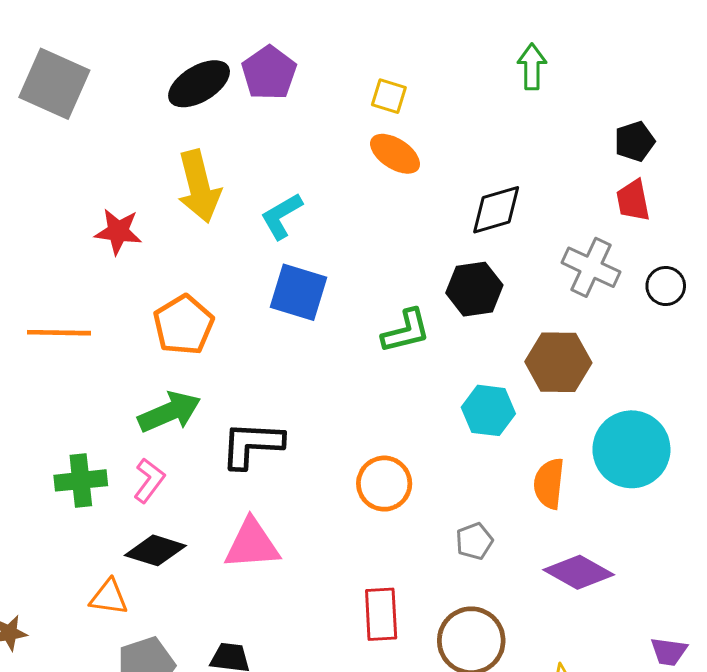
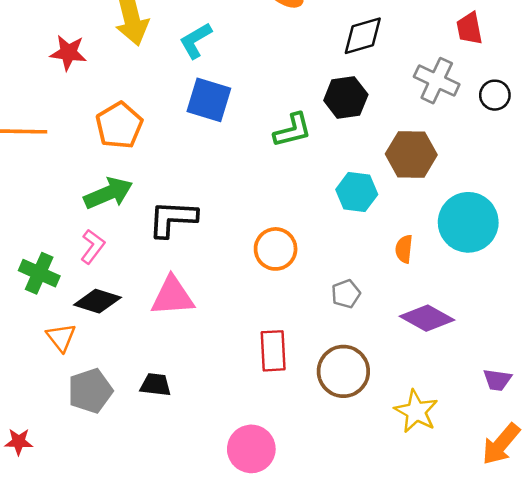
green cross: (81, 480) -> (39, 273), moved, turned 30
orange semicircle: (549, 484) -> (404, 249), size x0.7
orange triangle: (109, 597) -> (61, 337), turned 44

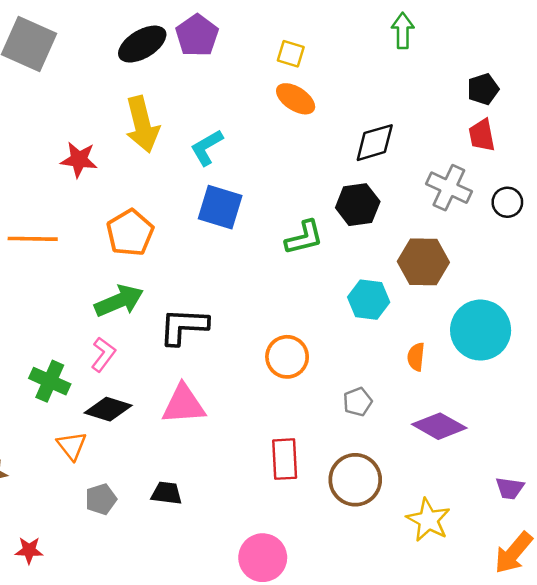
gray pentagon: (90, 391) -> (101, 499), size x0.7

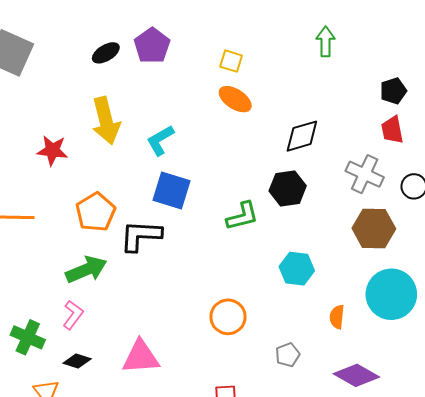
black ellipse: (142, 44) -> (106, 53), size x0.7
brown hexagon: (423, 262) -> (374, 229), moved
black L-shape: (184, 326) -> (141, 236), moved
black diamond: (108, 409) -> (77, 361), size x0.7

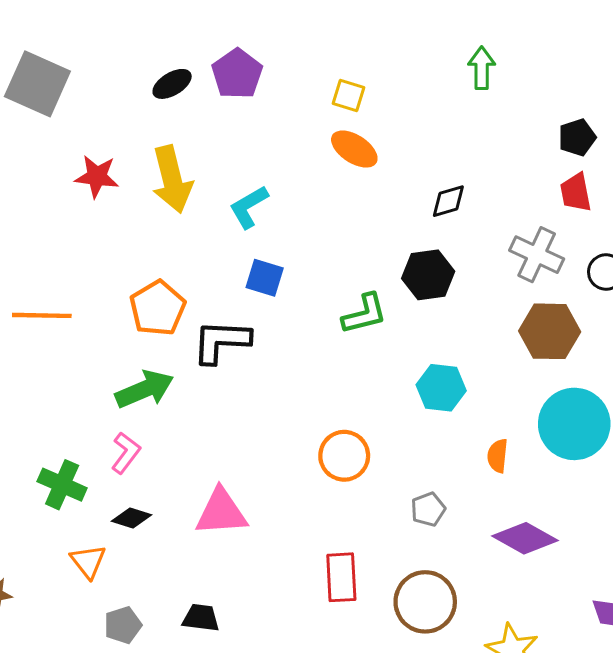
black diamond: (302, 136) -> (448, 201), size x0.7
red star: (52, 150) -> (97, 177), moved
blue square: (172, 191) -> (265, 278), size x0.7

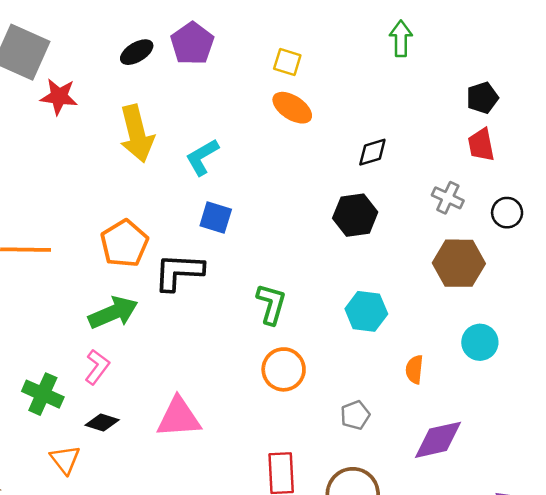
red star: (97, 177) -> (59, 97), moved
gray cross: (537, 255) -> (448, 198), size x0.7
green L-shape: (364, 314) -> (271, 304), moved, turned -60
cyan circle: (574, 424) -> (480, 342), size x0.6
purple diamond: (525, 538) -> (438, 440), turned -42

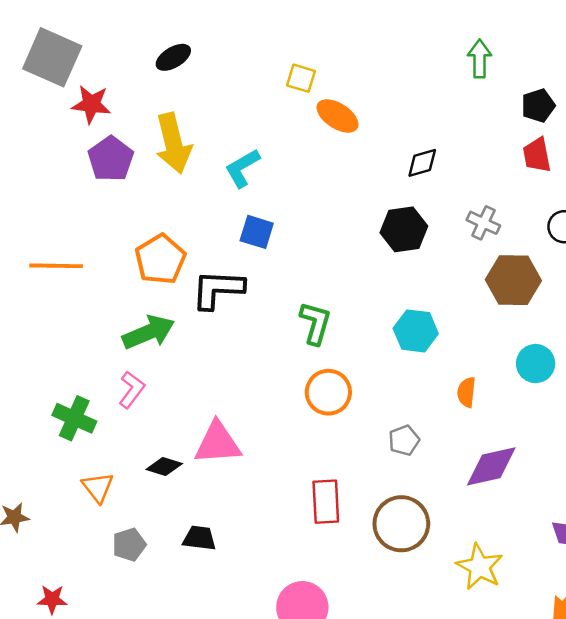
green arrow: (401, 39) -> (480, 59), moved
purple pentagon: (192, 43) -> (111, 159), moved
yellow square: (287, 62) -> (301, 78), moved
gray cross: (448, 198) -> (483, 223), moved
black diamond: (102, 422) -> (164, 466), moved

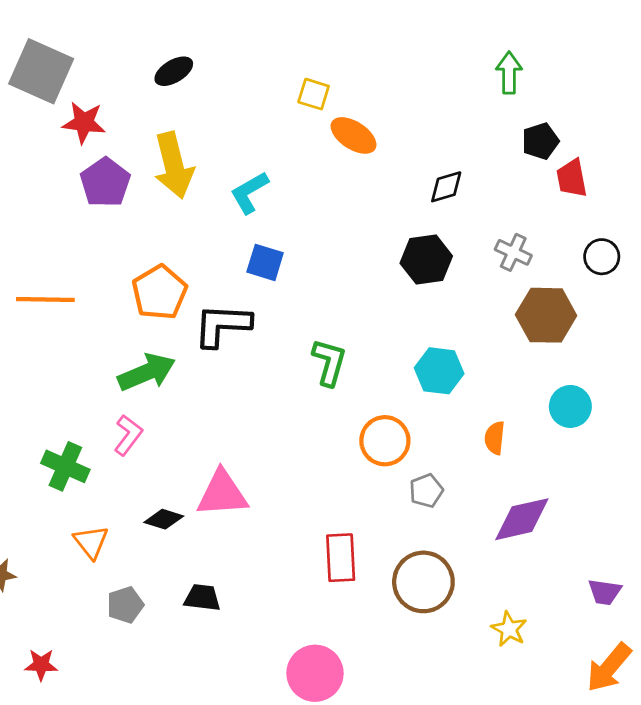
black pentagon: (538, 106) -> (540, 141), moved
orange circle: (328, 392) -> (385, 441), moved
yellow star: (480, 567) -> (509, 629), size x0.7

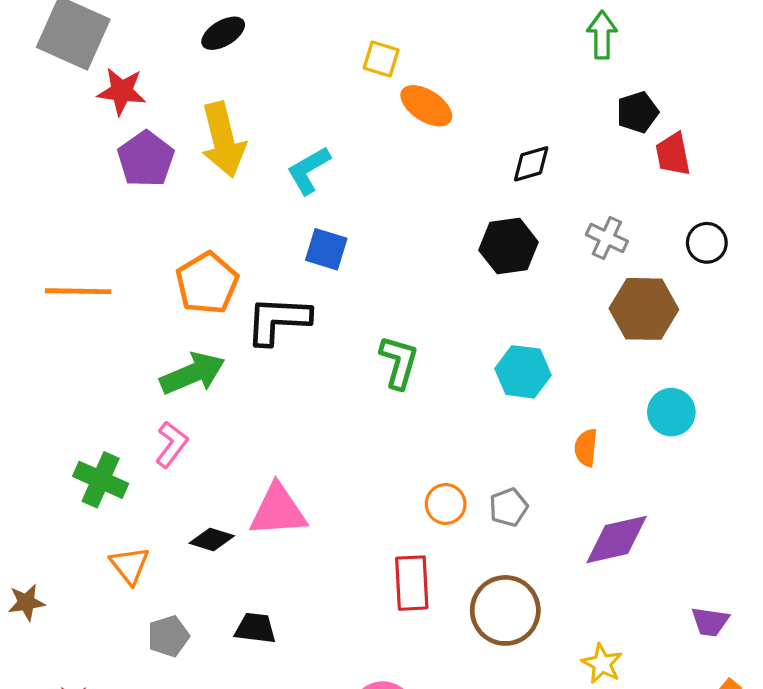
orange circle: (385, 441) -> (446, 504), moved, size x0.7

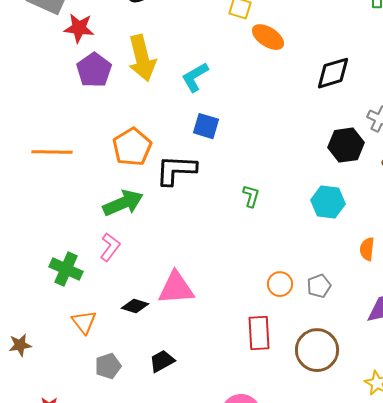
black diamond: (531, 164) -> (333, 73), size x1.4
black hexagon: (509, 246) -> (346, 145), moved
green L-shape: (399, 362) -> (251, 196), size x0.7
black trapezoid: (255, 628) -> (162, 361), turned -36

